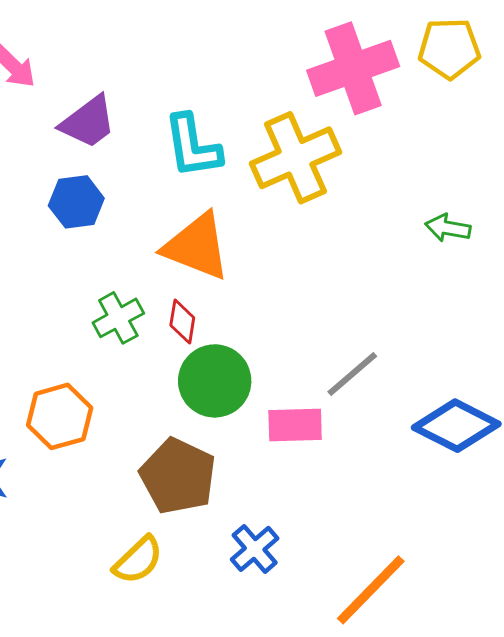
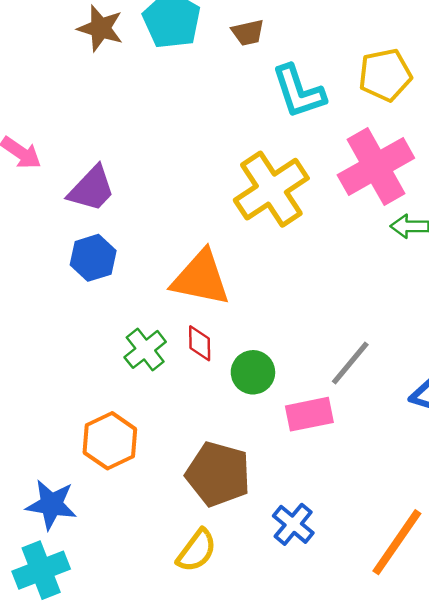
pink cross: (353, 68) -> (376, 167), moved
cyan L-shape: (193, 146) -> (299, 92), moved
green circle: (215, 381) -> (253, 372), moved, size x0.7

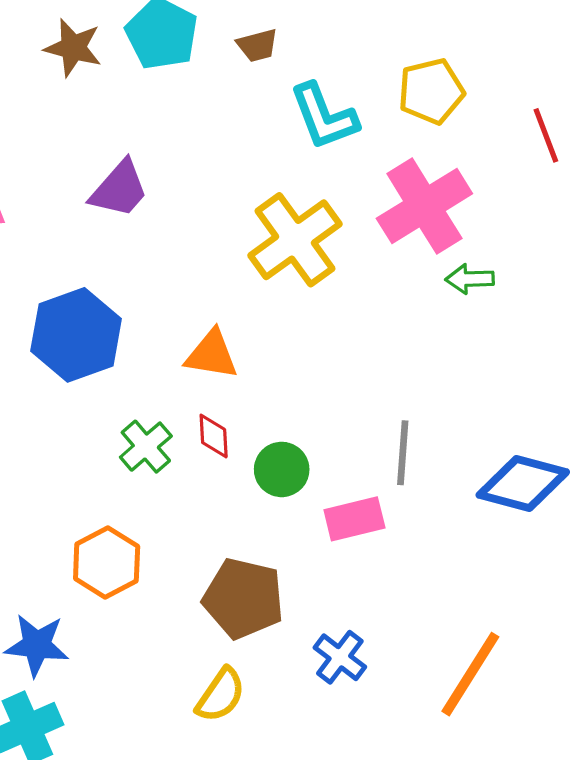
purple trapezoid: (92, 189) -> (119, 189), moved
blue hexagon: (93, 258) -> (76, 335), size x1.6
orange triangle: (201, 278) -> (212, 355), size x0.7
gray line: (350, 363) -> (403, 453), turned -33

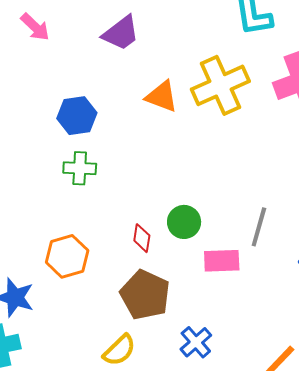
blue hexagon: (76, 335) -> (77, 116), size x0.7
orange triangle: (212, 355) -> (162, 96), moved
red diamond: (214, 436) -> (142, 238), moved
green cross: (146, 447) -> (80, 168), moved, turned 32

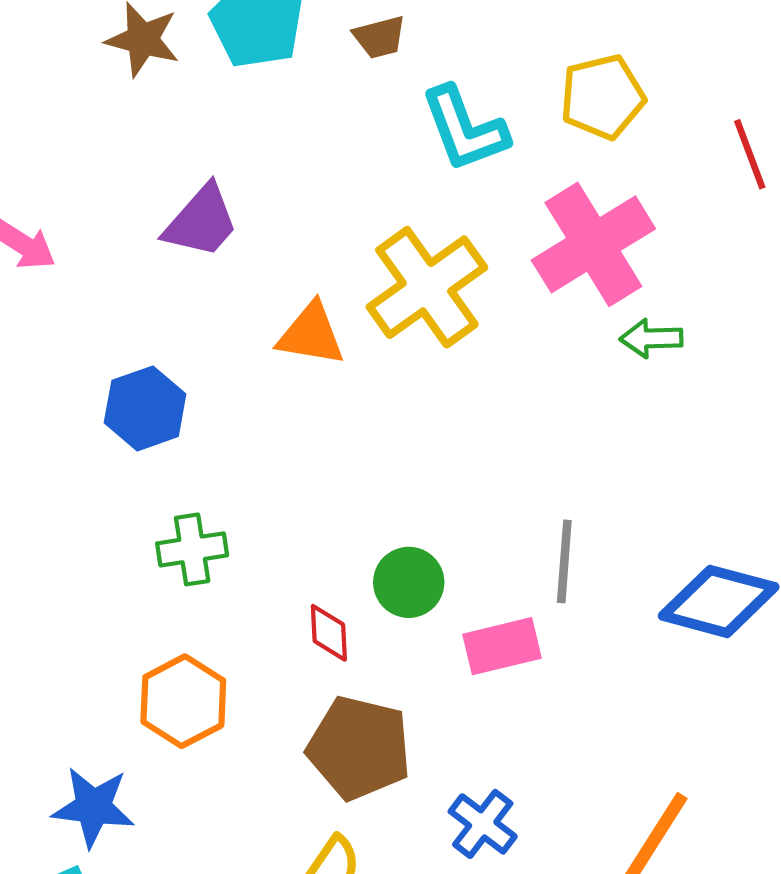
green cross: (80, 168) -> (192, 549), moved

